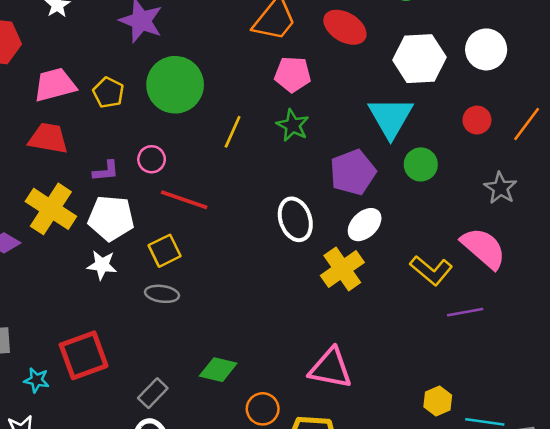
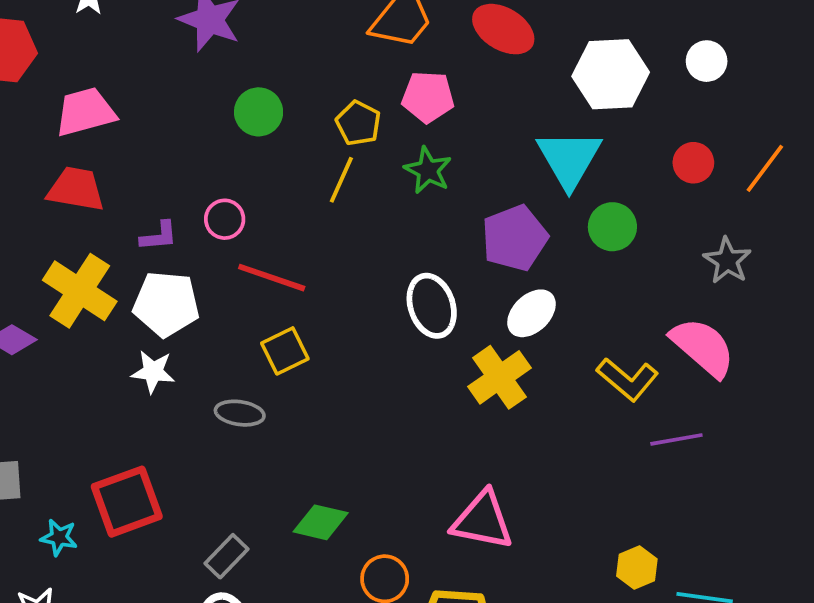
white circle: (486, 49) -> (707, 61), size x0.7
green circle: (175, 85) -> (259, 112), size x0.6
yellow pentagon: (108, 93) -> (358, 123), moved
yellow square: (165, 251) -> (285, 351), moved

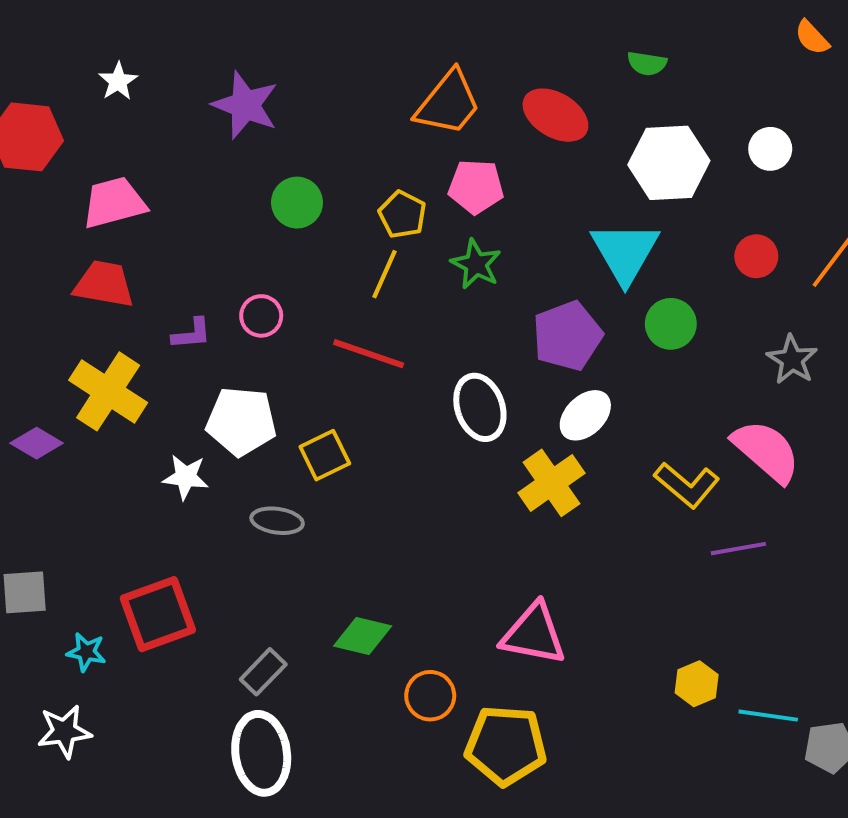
red line: (272, 278) -> (369, 354), moved
white pentagon: (166, 304) -> (241, 421), moved

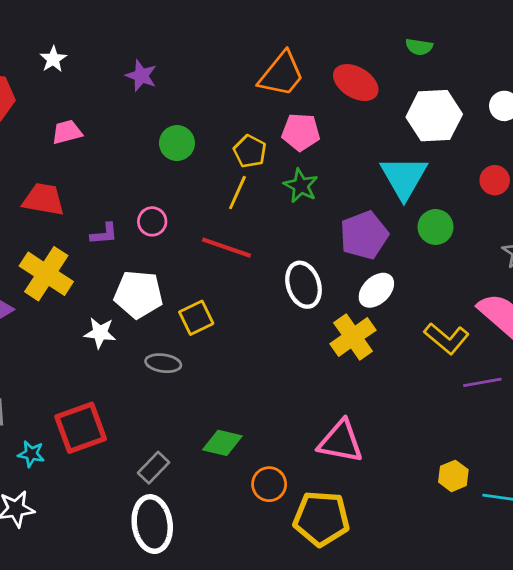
purple star: (245, 105) -> (141, 76), size x0.7
pink trapezoid: (114, 203) -> (67, 132), moved, size x0.7

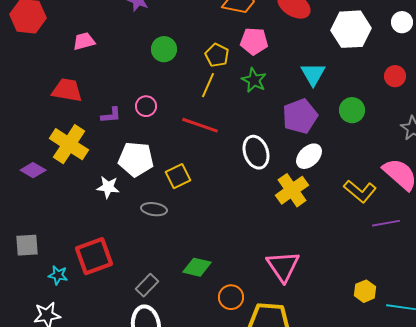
cyan triangle: (404, 177) -> (313, 74), moved, size x0.7
pink triangle: (341, 442) -> (283, 266), turned 45

